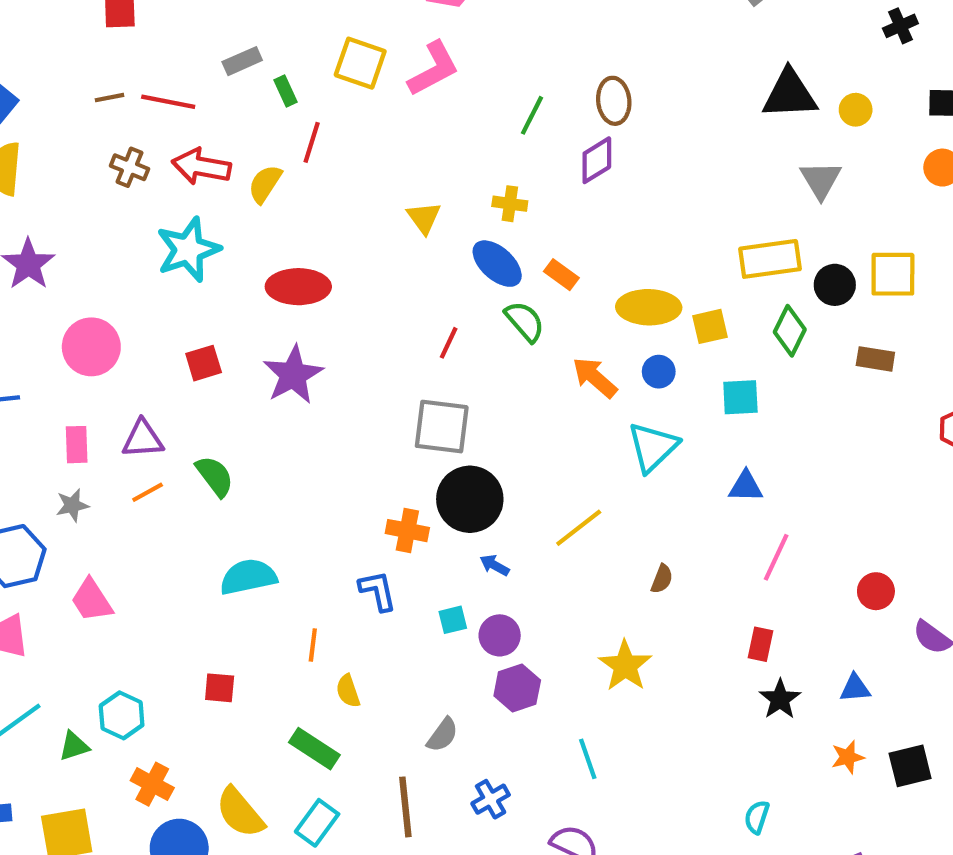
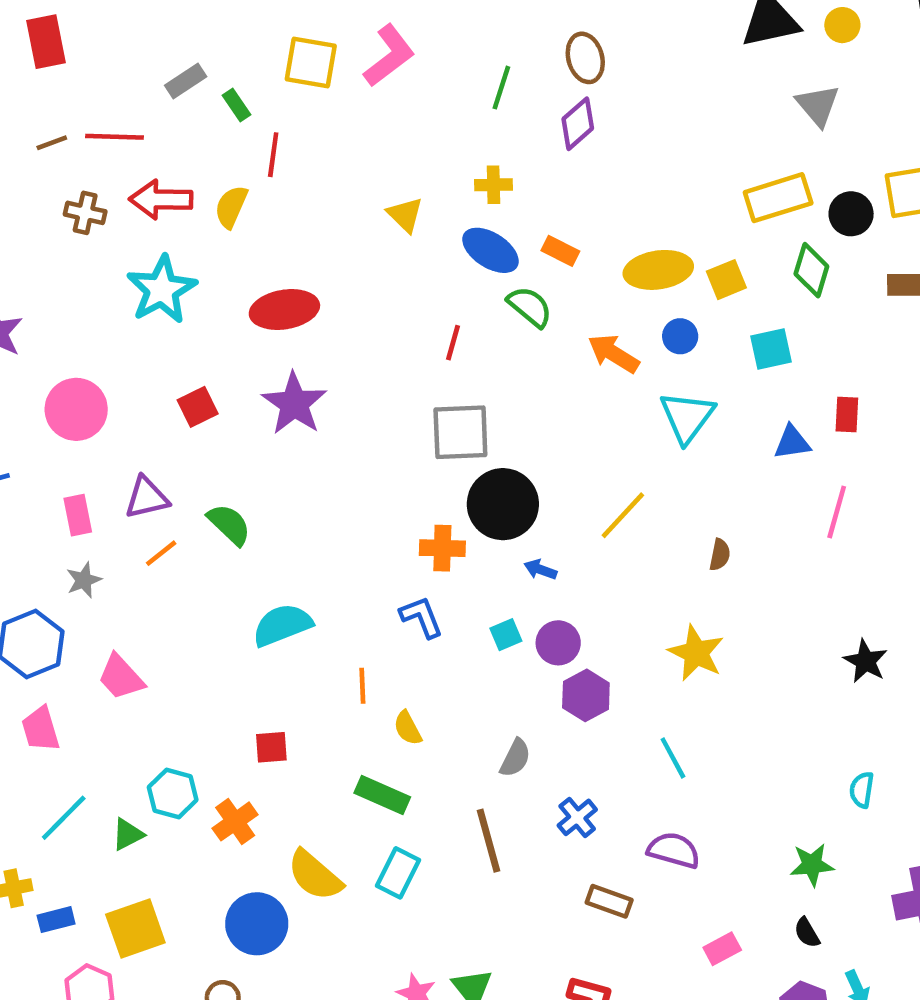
red rectangle: (760, 644) -> (847, 414), moved
orange cross: (152, 784) -> (235, 821), moved, turned 36

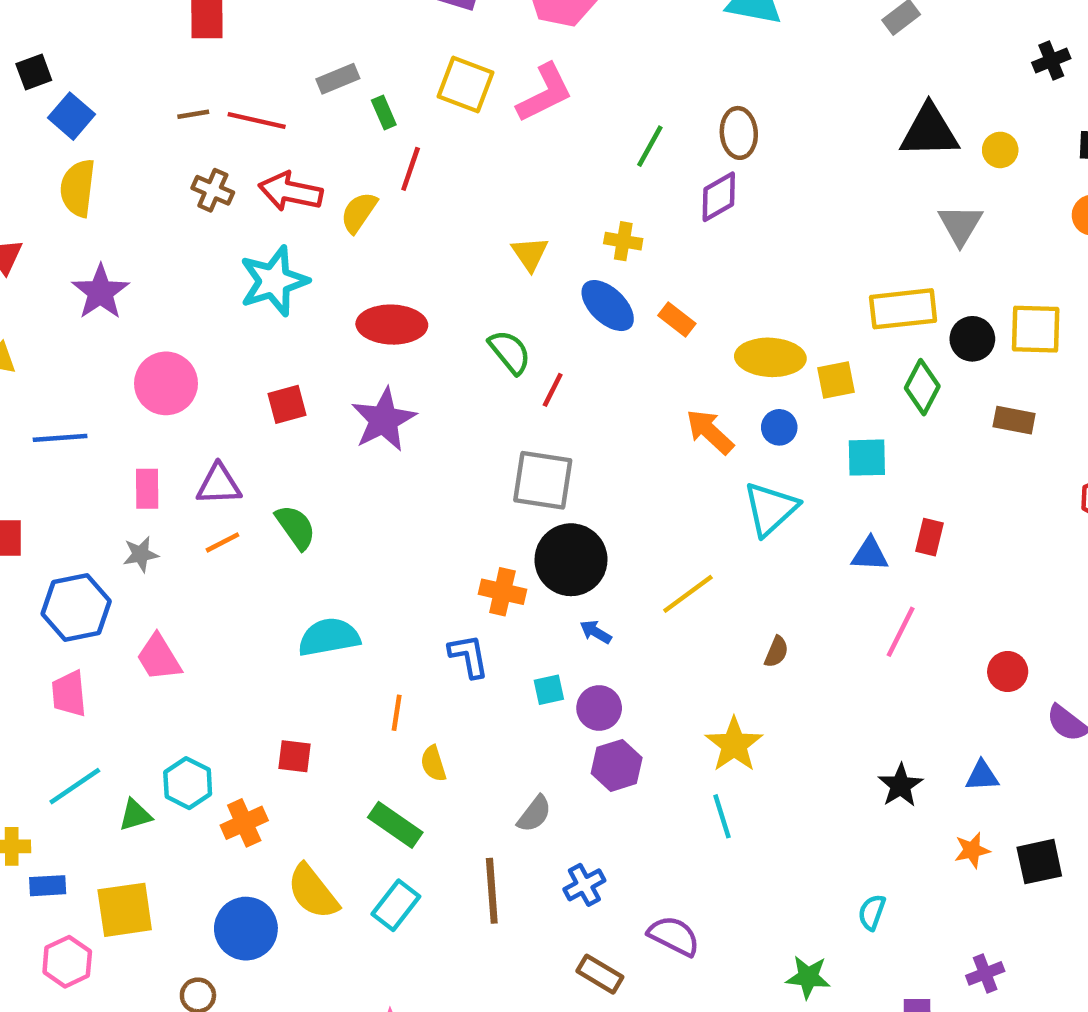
green semicircle: (530, 307) -> (510, 352), moved
cyan line: (673, 758) -> (722, 816), moved

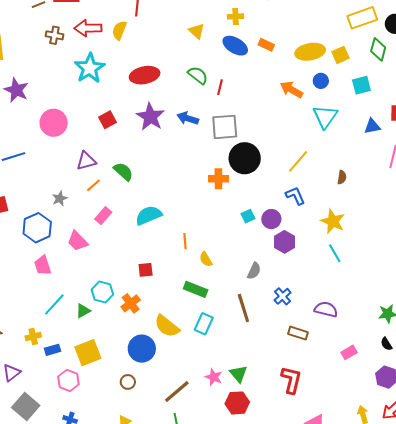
pink rectangle: (147, 489) -> (103, 216), moved, turned 54
blue arrow: (596, 632) -> (188, 118), moved, size x1.5
blue L-shape: (469, 656) -> (295, 196), moved

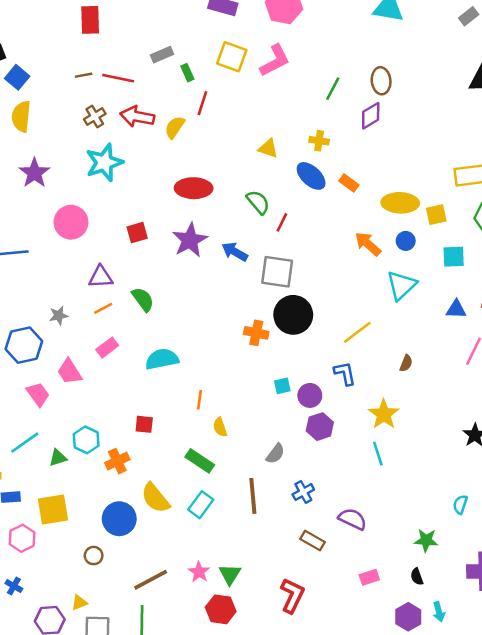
yellow triangle: (197, 31) -> (268, 148), turned -36
brown cross: (54, 35) -> (95, 116), turned 36
cyan star: (90, 68) -> (104, 163), moved
pink trapezoid: (43, 265) -> (38, 394), moved, turned 150

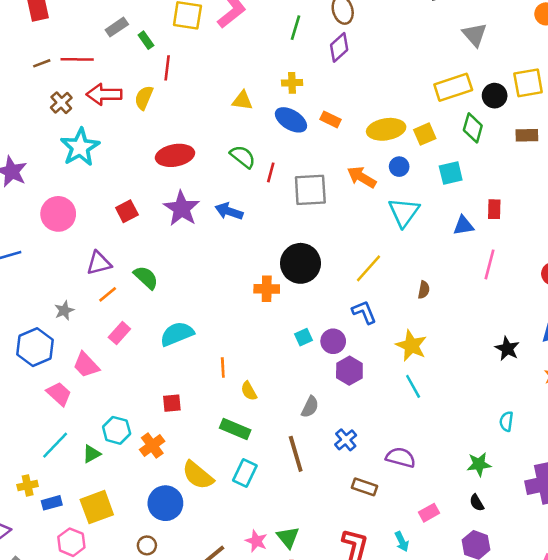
gray square: (277, 272) -> (310, 190), moved
cyan arrow: (439, 612) -> (402, 542), moved

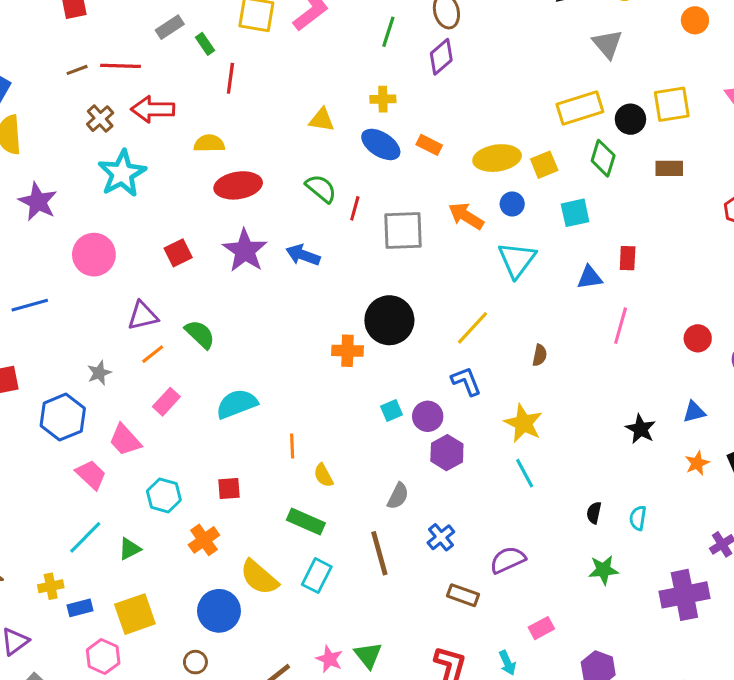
yellow semicircle: (144, 98) -> (209, 143), moved, turned 65
cyan hexagon: (117, 430) -> (164, 495), moved
purple semicircle: (401, 457) -> (508, 560), turned -40
black semicircle: (477, 503) -> (594, 513), moved, turned 42

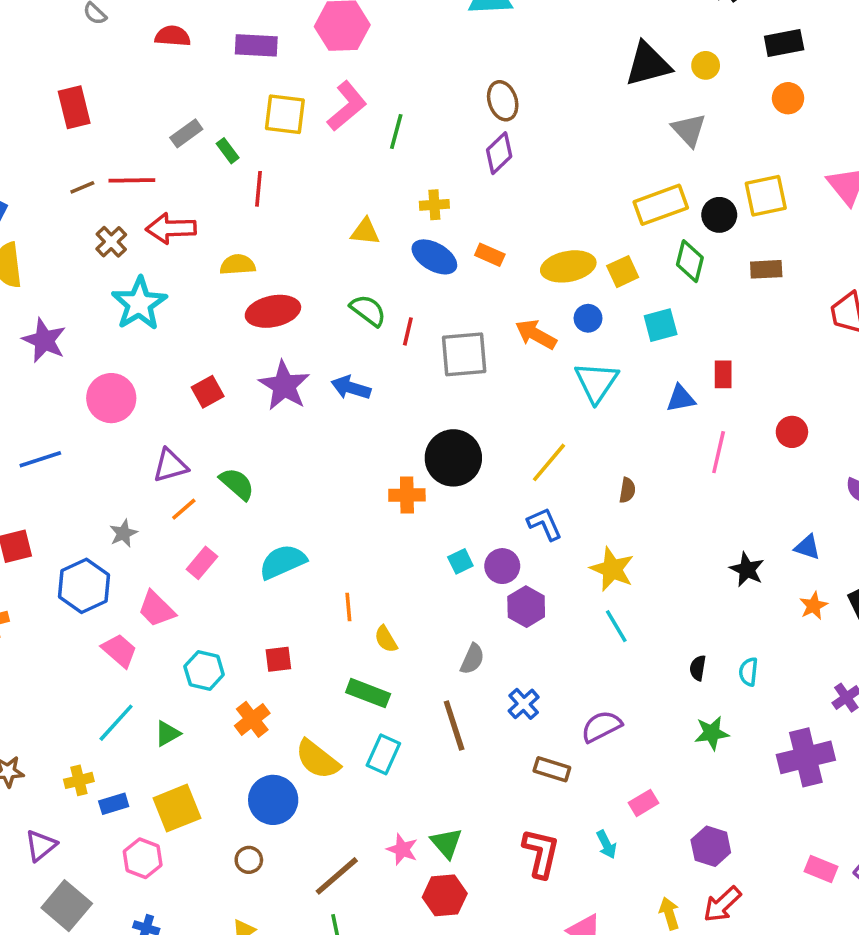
green line: (388, 32) -> (396, 132), moved
red circle: (698, 338) -> (792, 432), moved
blue triangle: (694, 412) -> (807, 547), turned 35

